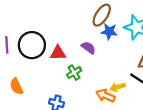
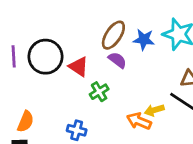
brown ellipse: (102, 15) -> (113, 35), moved
red triangle: (58, 53) -> (79, 67), turned 35
orange semicircle: (16, 86) -> (26, 121), moved, turned -133

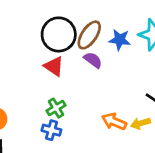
black circle: (45, 57) -> (59, 34), moved
green cross: (99, 92) -> (56, 108), moved
yellow arrow: (154, 110) -> (140, 123), moved

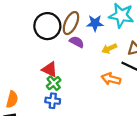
red triangle: (54, 66) -> (50, 69), moved
orange arrow: (114, 122) -> (111, 79), moved
yellow arrow: (140, 123) -> (109, 49), moved

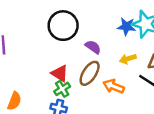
brown ellipse: (71, 23) -> (90, 73), moved
blue star: (95, 23) -> (126, 27), moved
orange arrow: (111, 79) -> (114, 86), moved

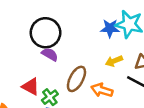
purple semicircle: (93, 47) -> (50, 54), moved
red triangle: (60, 73) -> (31, 87), moved

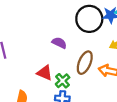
black circle: (46, 33) -> (89, 19), moved

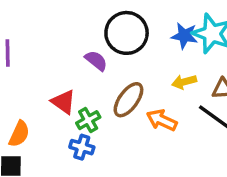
black circle: (89, 19) -> (127, 33), moved

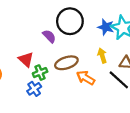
yellow arrow: (184, 82) -> (102, 56), turned 80
brown ellipse: (128, 100) -> (66, 63), turned 30
blue cross: (82, 147) -> (34, 89), turned 32

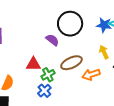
red triangle: (26, 59) -> (33, 64), turned -35
orange arrow: (86, 78) -> (91, 75), turned -42

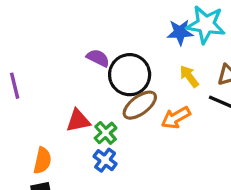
black circle: (70, 24) -> (130, 75), moved
purple semicircle: (52, 40) -> (98, 58), moved

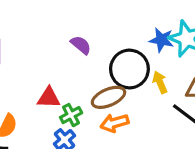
black circle: (130, 75) -> (129, 69), moved
orange arrow: (176, 118) -> (114, 123), moved

